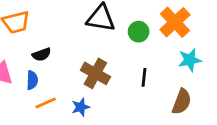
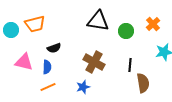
orange cross: (175, 22) -> (153, 24), size x0.6
brown semicircle: (182, 102) -> (143, 83), moved, turned -30
orange line: (46, 103) -> (48, 87), moved

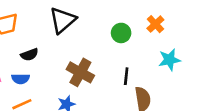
black triangle: (98, 21) -> (63, 20), moved, turned -50
blue semicircle: (47, 67) -> (21, 79), turned 88

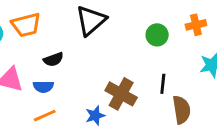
orange cross: (155, 24) -> (196, 25), turned 30
brown cross: (80, 72) -> (121, 94), moved

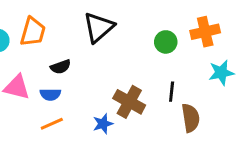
orange trapezoid: (26, 25) -> (33, 32), turned -60
orange cross: (196, 25) -> (205, 32), size x1.4

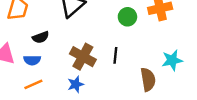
cyan star: (221, 73) -> (172, 60), moved
black line: (172, 92) -> (115, 55), moved
brown cross: (129, 102) -> (83, 57), moved

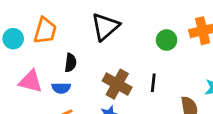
black semicircle: (41, 37) -> (71, 63), turned -63

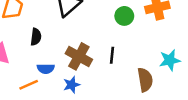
blue semicircle: (61, 88) -> (46, 69), moved

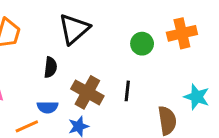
black semicircle: (36, 37) -> (50, 67), moved
cyan star: (170, 60) -> (197, 97), turned 30

